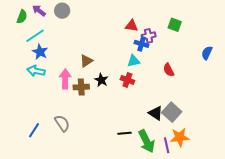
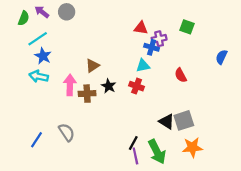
gray square: (172, 112) -> (184, 120), turned 30
black line: (124, 133) -> (133, 143), turned -56
purple line: (167, 145) -> (135, 156), moved

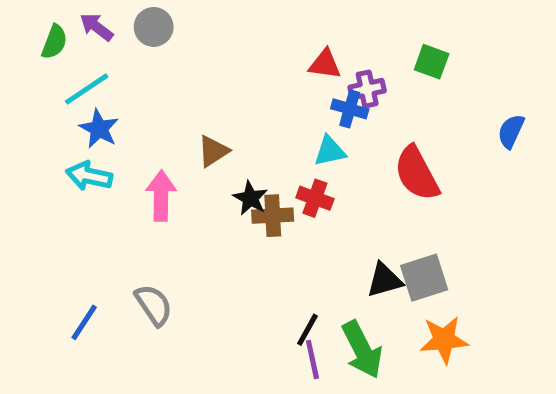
red semicircle: (181, 75) -> (417, 173), size x1.6
brown cross: (87, 94) -> (273, 216), moved
black triangle: (167, 122) -> (384, 280), turned -49

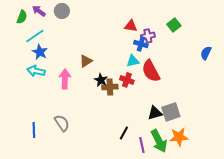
green square: (432, 62) -> (174, 25), turned 32
red semicircle: (417, 173) -> (151, 71), moved
blue line: (84, 322) -> (34, 130), turned -35
green arrow: (362, 350) -> (159, 141), moved
purple line: (312, 360) -> (142, 145), moved

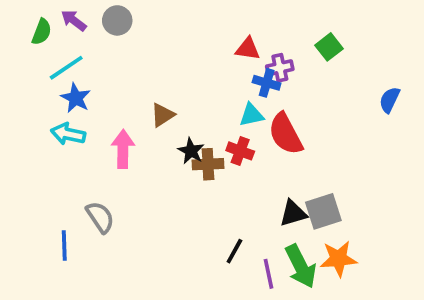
gray semicircle: (62, 123) -> (100, 217), moved

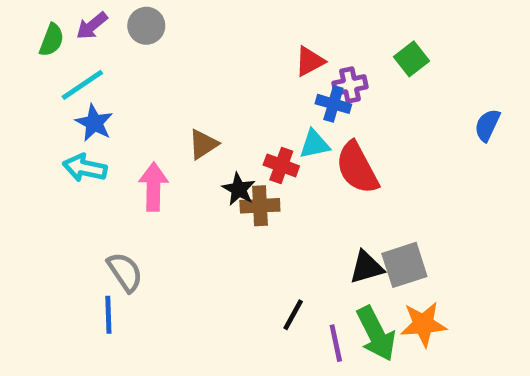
purple arrow: (74, 20) -> (92, 26), turned -76
red triangle: (248, 49) -> (310, 61), turned -36
red cross: (240, 151) -> (281, 165), moved
blue line: (64, 245) -> (108, 315), moved

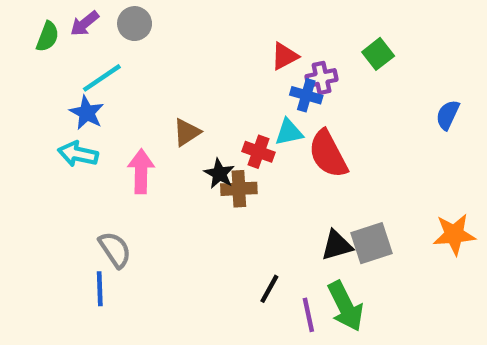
cyan line: (82, 85) -> (102, 78), moved
orange star: (423, 324) -> (454, 234), moved

